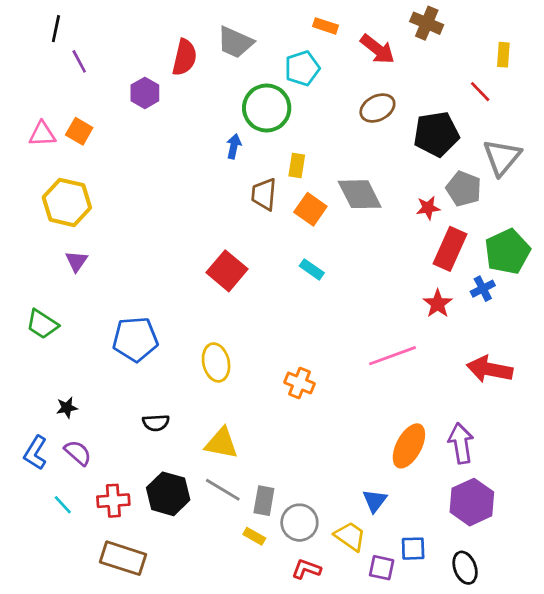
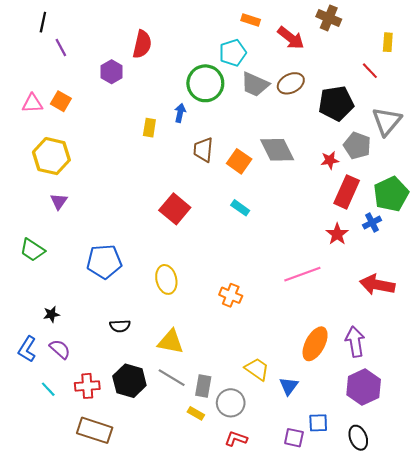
gray trapezoid: (235, 42) -> (255, 84), moved
yellow rectangle: (297, 165) -> (149, 128), moved
yellow trapezoid: (350, 536) -> (257, 369), moved

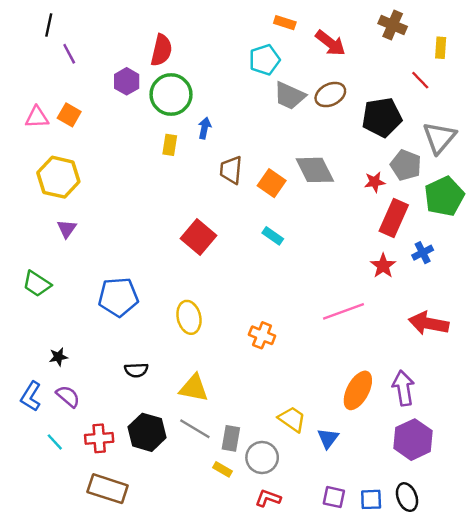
brown cross: (329, 18) -> (393, 25), moved
green circle: (205, 83) -> (171, 95), moved
green pentagon: (391, 194) -> (444, 196), moved
blue square: (318, 423) -> (371, 499), moved

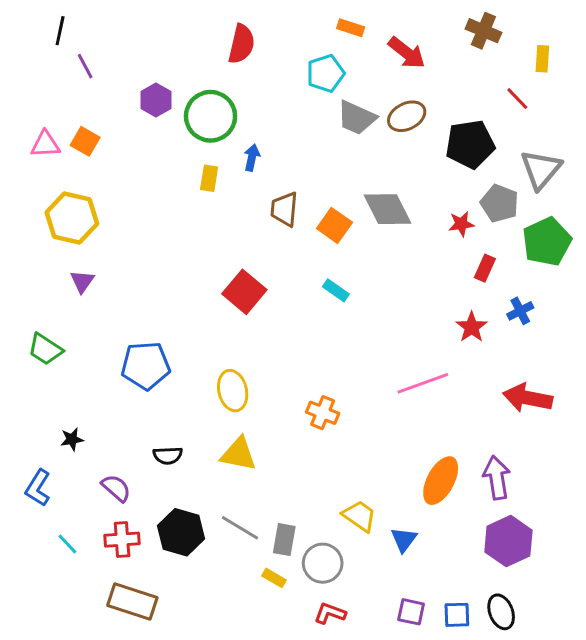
red semicircle: (161, 50) -> (241, 44), moved
red rectangle: (394, 218) -> (485, 268), size x0.6
yellow triangle: (194, 388) -> (239, 454), moved
purple semicircle: (68, 396) -> (116, 488), moved

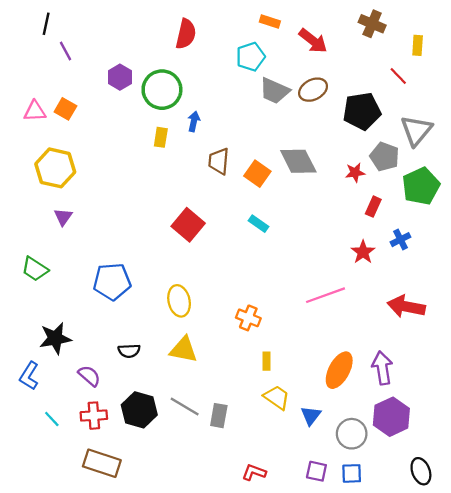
black star: (72, 439) -> (55, 338), size x1.8
gray circle: (323, 563) -> (352, 434), moved
yellow rectangle: (274, 578) -> (266, 361), moved, turned 60
black ellipse: (501, 612) -> (421, 471), moved

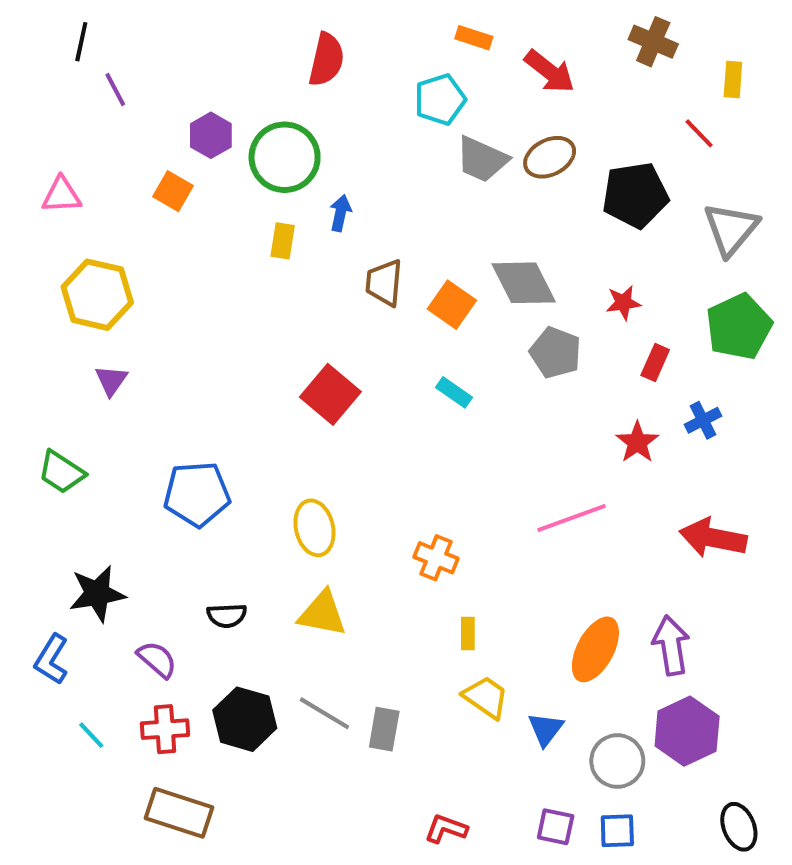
orange square: (65, 109) -> (173, 191), moved
gray pentagon: (385, 157) -> (556, 353), moved

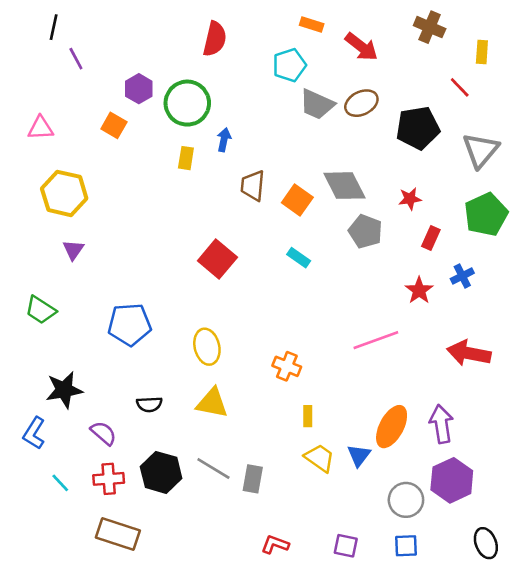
blue triangle: (546, 729) -> (359, 455), moved
purple square: (556, 827) -> (346, 546), moved
red L-shape: (446, 829) -> (275, 544), moved

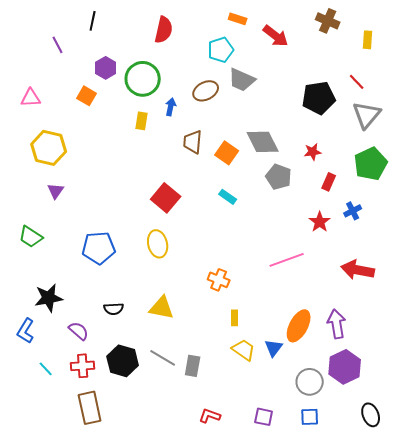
black line: (54, 27) -> (93, 21), moved
red line: (460, 87) -> (357, 82), moved
brown ellipse: (361, 103) -> (206, 91), moved
yellow ellipse: (207, 347) -> (158, 244), moved
brown rectangle: (118, 534) -> (90, 408), turned 60

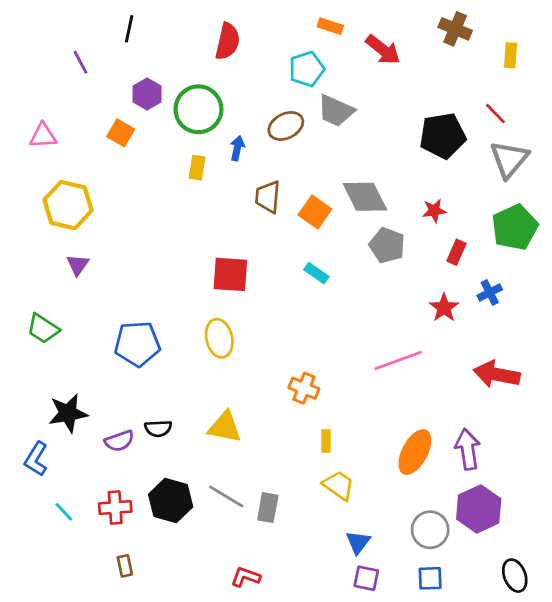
red square: (166, 198) -> (230, 274), turned -36
purple semicircle: (79, 331) -> (119, 441), moved, turned 120
blue triangle: (274, 348) -> (358, 542), moved
brown rectangle: (90, 408) -> (125, 566), size x0.5
red L-shape: (210, 416) -> (246, 577), moved

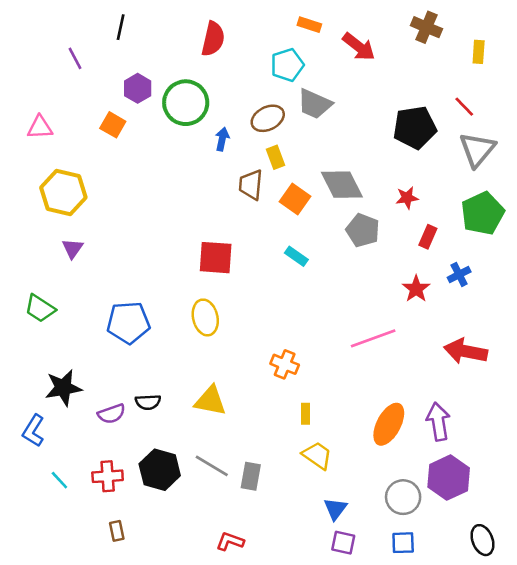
yellow rectangle: (197, 168) -> (276, 157), moved, turned -30

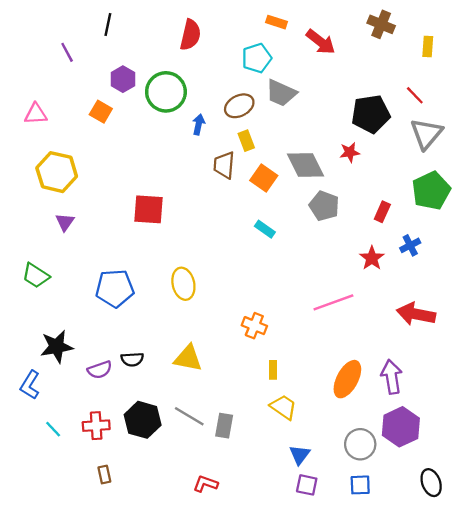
red star: (407, 198) -> (350, 152), moved
red square: (216, 258) -> (149, 209), moved

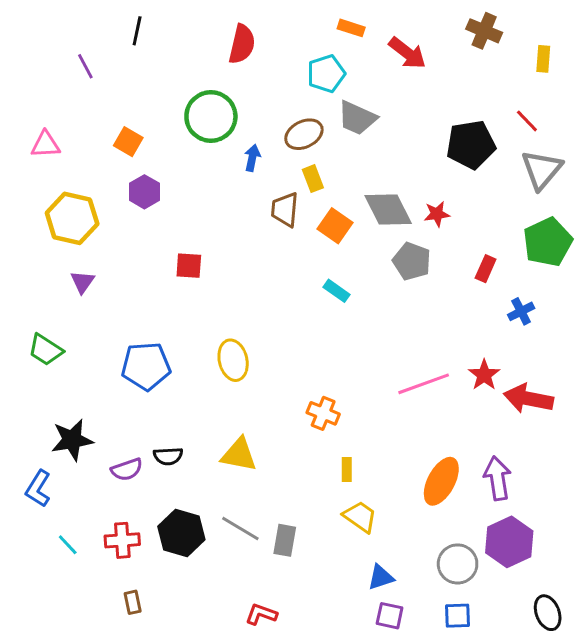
purple hexagon: (123, 79) -> (144, 192), moved
red star: (350, 152) -> (437, 214), moved
red square: (149, 209) -> (189, 266), size x0.7
red star: (372, 258) -> (484, 375), moved
blue triangle: (300, 455) -> (381, 577), turned 35

